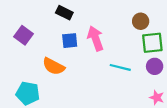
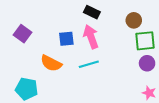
black rectangle: (64, 13) -> (92, 12), moved
cyan line: (120, 67) -> (89, 64), moved, turned -30

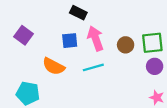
black rectangle: (92, 12) -> (78, 13), moved
brown circle: (134, 20) -> (126, 45), moved

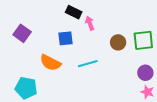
pink arrow: (95, 38) -> (90, 23), moved, size x0.6
purple circle: (155, 66) -> (145, 73), moved

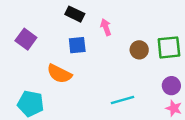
black rectangle: (74, 12) -> (75, 14), moved
cyan line: (88, 64) -> (122, 100), moved

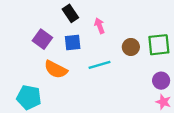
black rectangle: (75, 14) -> (70, 13), turned 30
purple square: (26, 39) -> (42, 39), moved
cyan line: (122, 100) -> (99, 65), moved

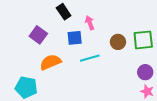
blue square: (73, 42) -> (75, 38), moved
orange semicircle: (56, 69) -> (50, 62), turned 130

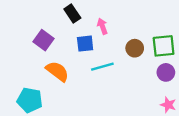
orange semicircle: (50, 62) -> (57, 71), turned 60
purple circle: (145, 72) -> (166, 72), moved

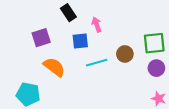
purple square: (43, 40) -> (41, 38), turned 36
brown circle: (135, 48) -> (125, 54), moved

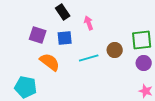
purple square: (41, 38) -> (38, 35), turned 36
blue square: (80, 41) -> (65, 38), moved

